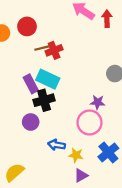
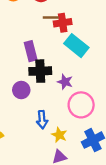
cyan rectangle: (48, 79) -> (76, 46), moved
purple star: (98, 102) -> (65, 82), moved
blue arrow: (57, 145) -> (42, 120), turned -119

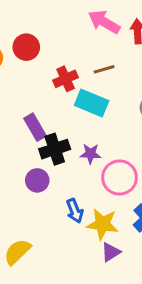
brown line: (51, 17) -> (104, 69), moved
yellow star: (59, 135) -> (103, 224), size x1.5

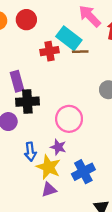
cyan rectangle: (92, 103) -> (69, 38), moved
purple star: (90, 154) -> (58, 147), moved
pink circle: (120, 178) -> (69, 119), moved

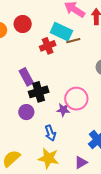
purple star: (58, 147) -> (63, 110), moved
yellow star: (48, 167) -> (48, 158), moved
purple triangle: (49, 190) -> (81, 162), moved

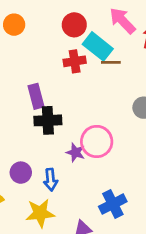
red circle: (23, 24) -> (74, 25), moved
purple circle: (26, 112) -> (21, 173), moved
yellow star: (48, 158) -> (40, 213), turned -30

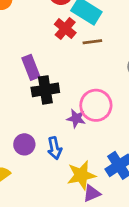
red cross: (75, 61) -> (65, 29), turned -35
brown line: (111, 62) -> (92, 42), moved
yellow star: (40, 213) -> (81, 175), moved

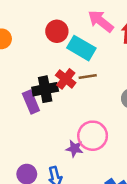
red cross: (65, 29) -> (66, 79), moved
black cross: (45, 90) -> (45, 89), moved

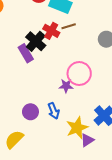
black cross: (45, 89) -> (36, 41), turned -30

